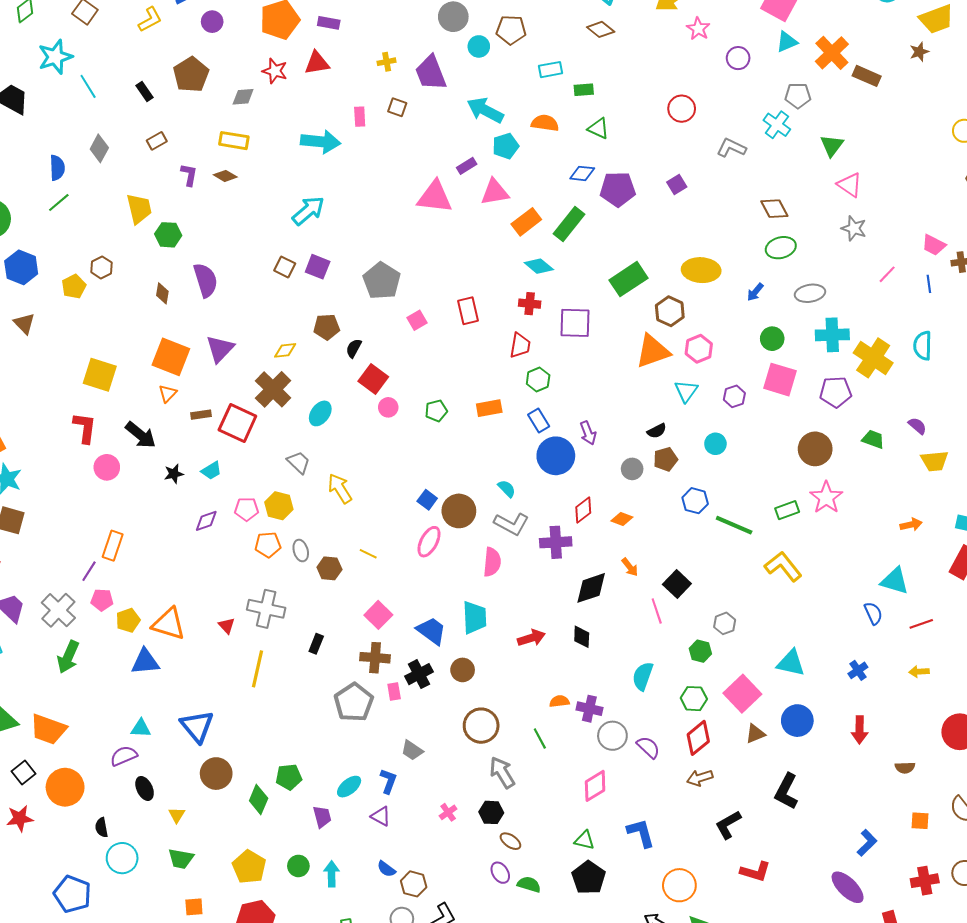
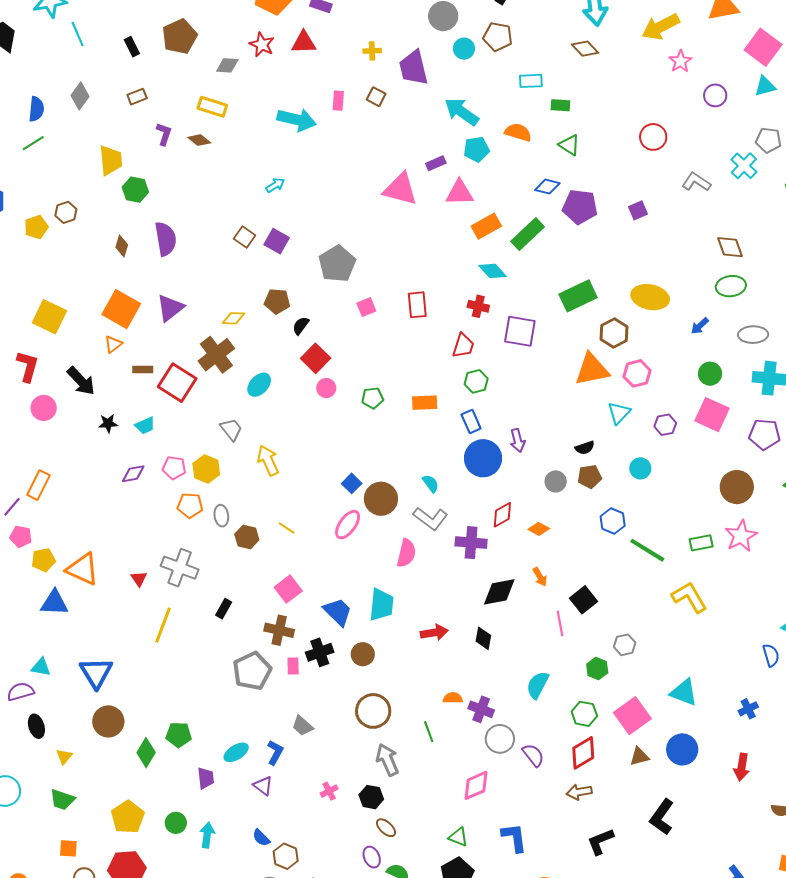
cyan arrow: (308, 211) -> (275, 185), size x0.6

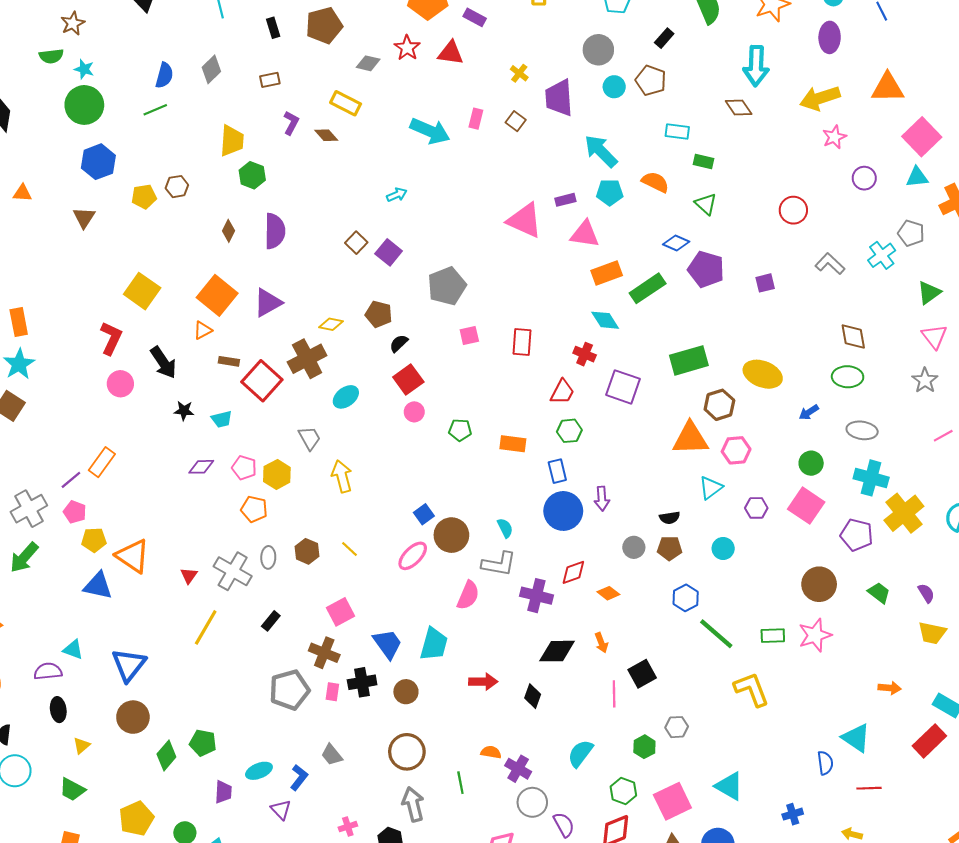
yellow cross: (372, 51) -> (519, 73), turned 30
gray ellipse: (221, 516) -> (268, 557), moved
gray L-shape: (430, 519) -> (499, 564), turned -36

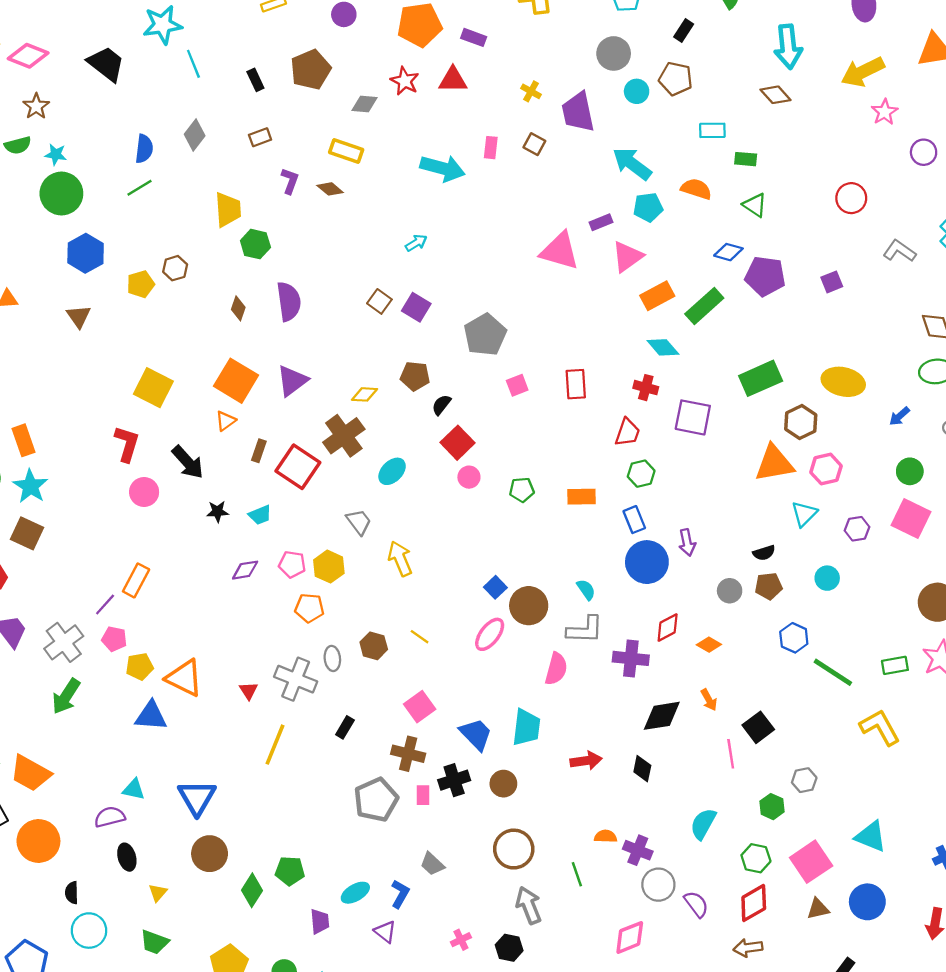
pink triangle: (585, 234) -> (627, 257), turned -36
brown rectangle: (229, 361) -> (259, 451), turned -72

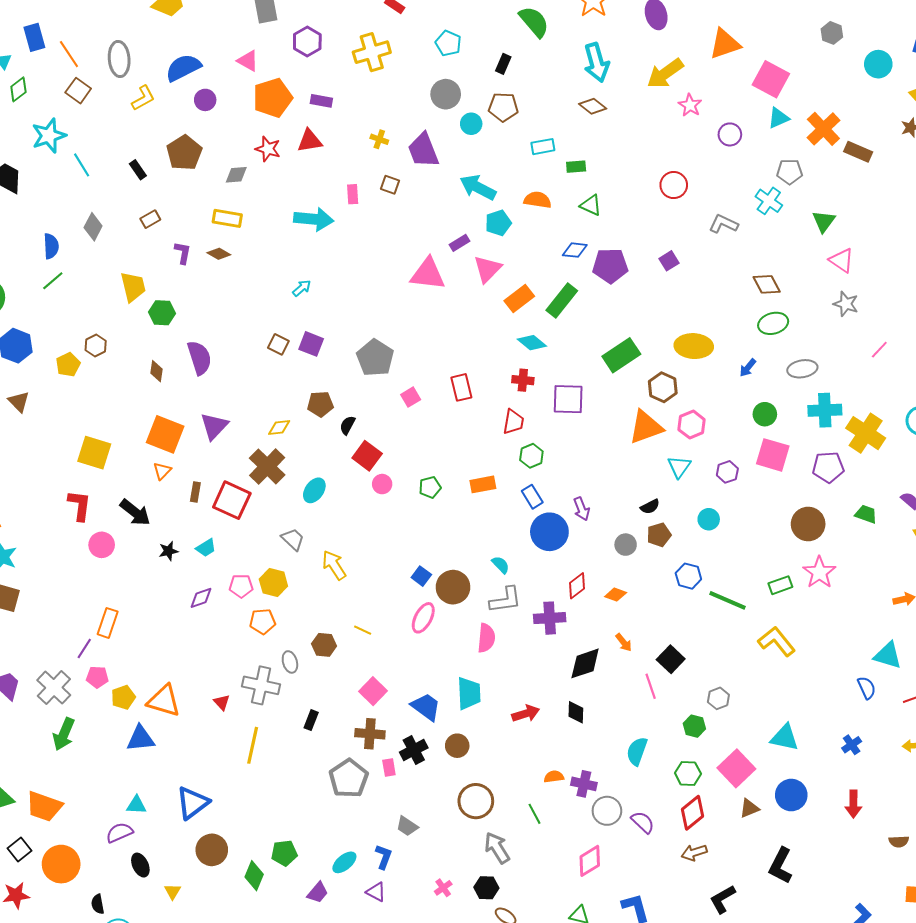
blue triangle: (197, 797) -> (193, 803), turned 33
purple trapezoid: (320, 921) -> (318, 893), turned 55

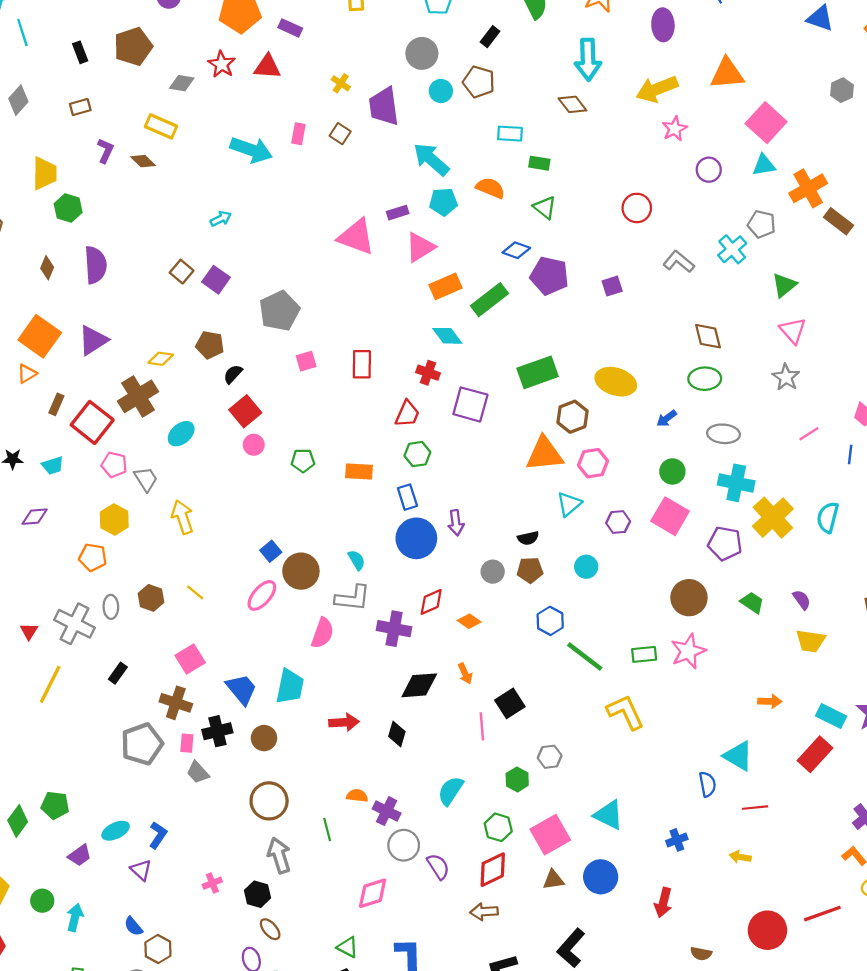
pink pentagon: (241, 586) -> (114, 465), moved
gray trapezoid: (407, 826) -> (198, 772), moved

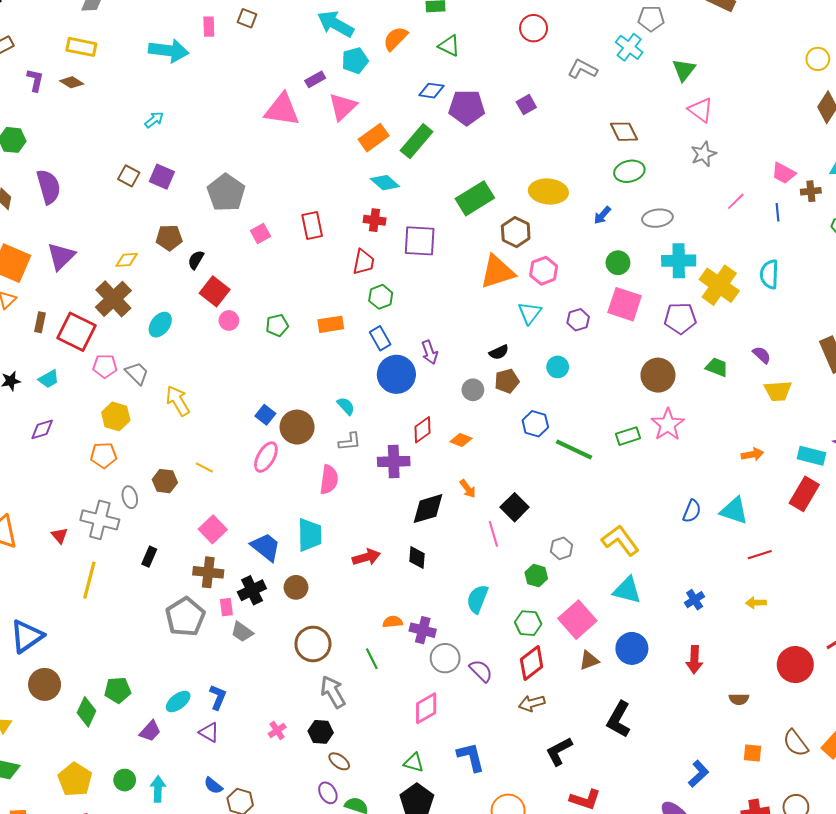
orange semicircle: (490, 188) -> (395, 39), turned -56
gray star: (786, 377) -> (704, 154), turned 30
gray L-shape: (353, 598) -> (350, 442), size x0.7
yellow L-shape: (625, 712) -> (620, 540), moved
blue semicircle: (707, 784) -> (692, 511), moved, turned 45

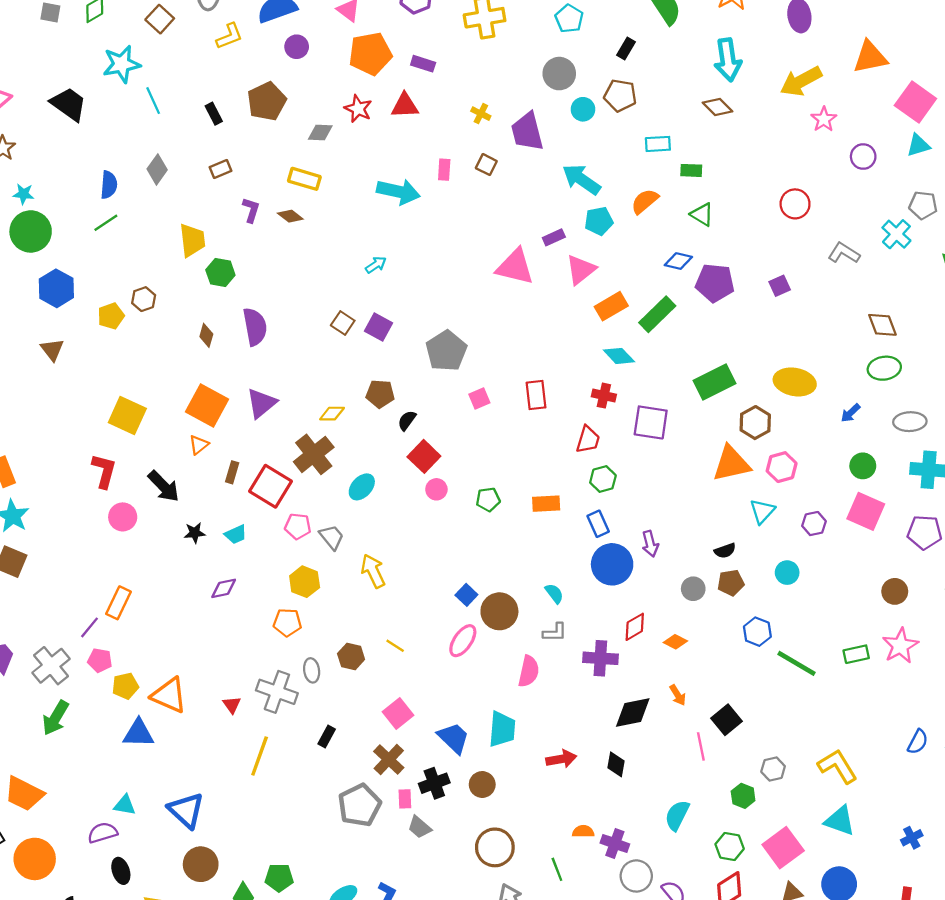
brown circle: (658, 375) -> (895, 591), size x0.7
brown cross: (208, 572) -> (389, 759), turned 32
blue triangle: (27, 636) -> (186, 810), turned -48

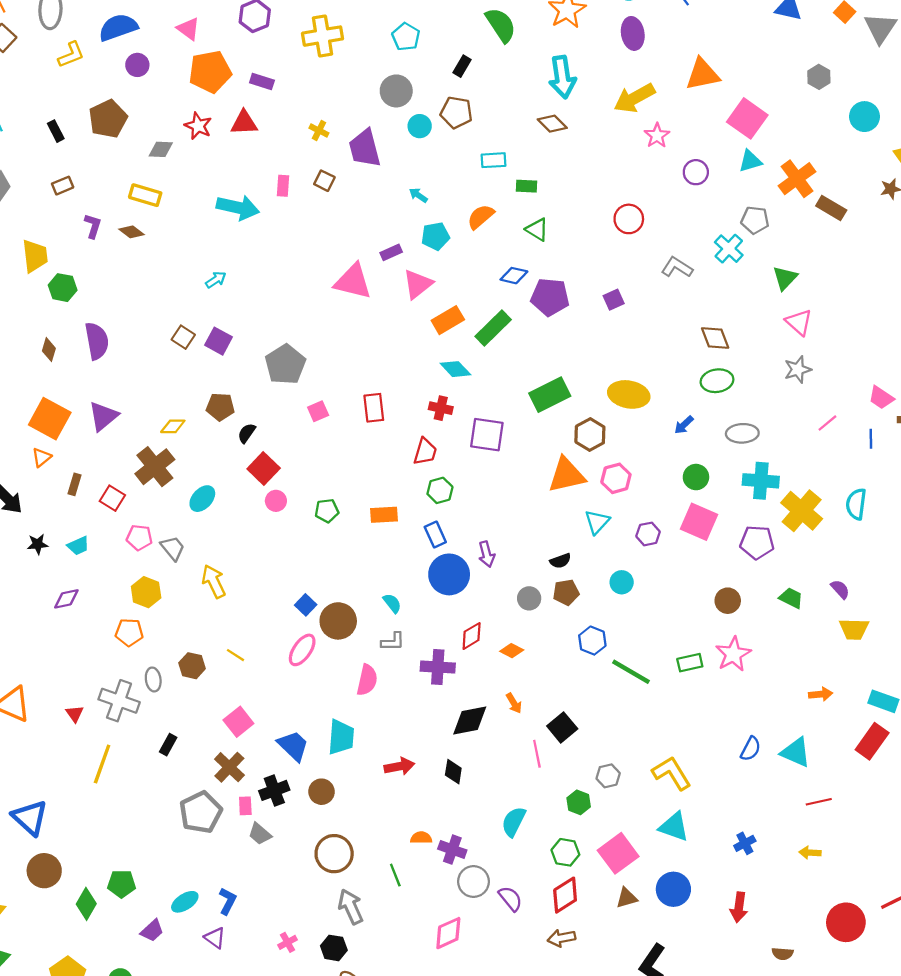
cyan arrow: (581, 179) -> (418, 195), size x0.5
red square: (271, 486) -> (112, 498), size x0.6

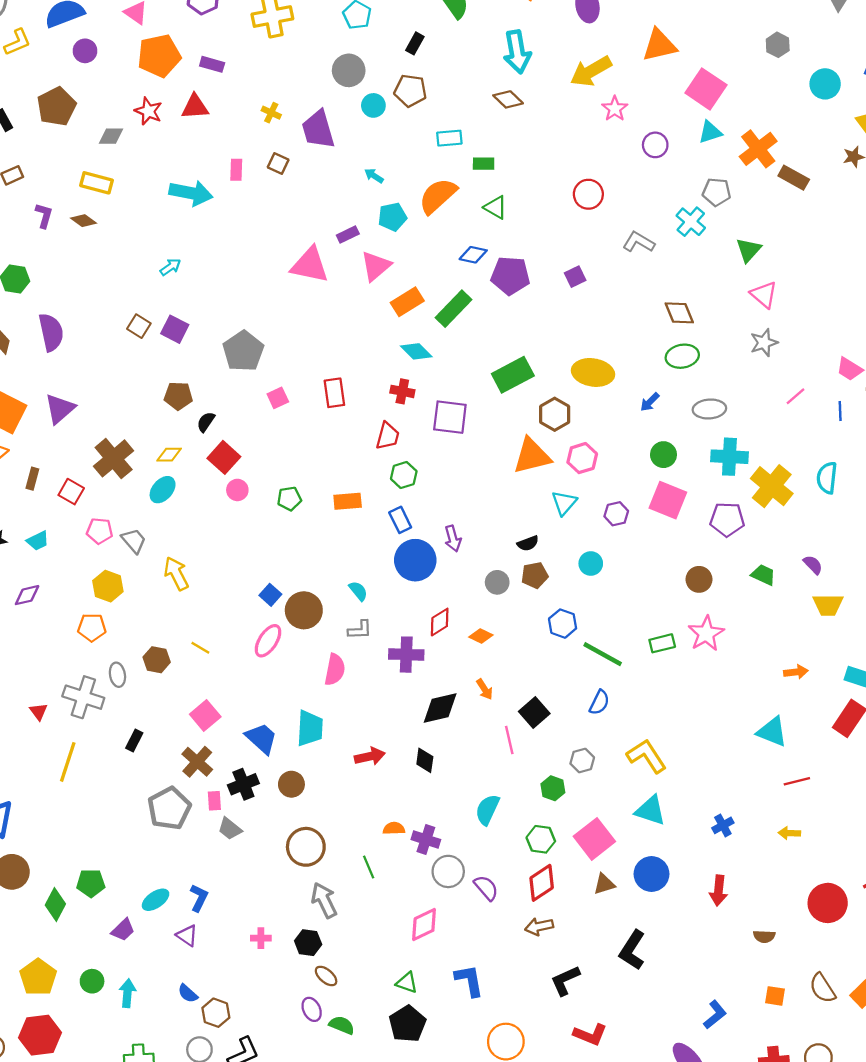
orange semicircle: (481, 217) -> (438, 196), size x1.4
yellow diamond: (173, 426) -> (169, 455), moved
blue semicircle: (751, 749) -> (599, 702), moved
pink cross: (288, 942) -> (261, 938), turned 30

